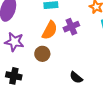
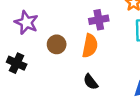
orange semicircle: (50, 30) -> (90, 46), moved, turned -30

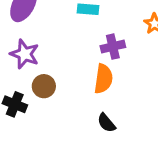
brown circle: (57, 44) -> (44, 86), moved

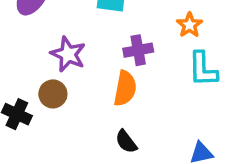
purple star: (25, 54) -> (68, 54), moved

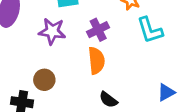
purple star: (68, 54) -> (52, 31), moved

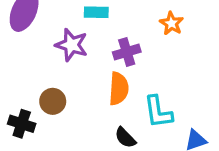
cyan L-shape: (150, 30) -> (158, 112), moved

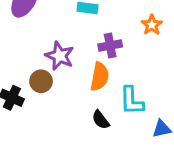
purple star: (72, 45) -> (60, 56), moved

